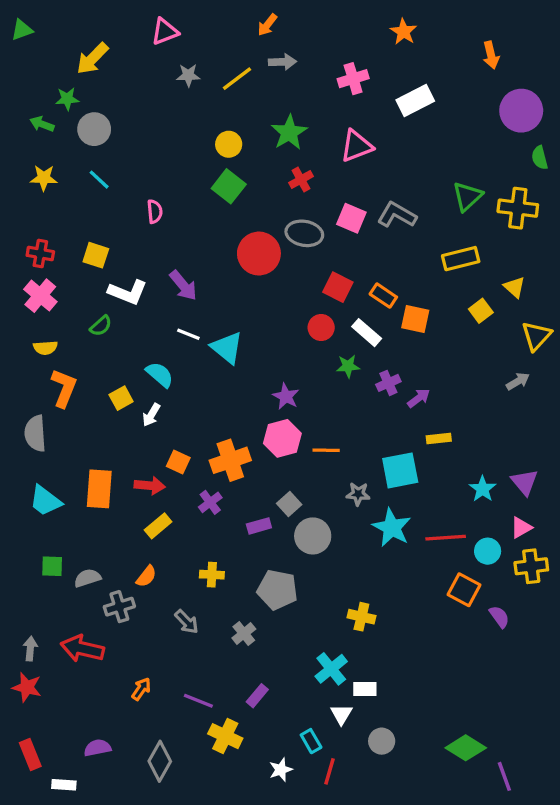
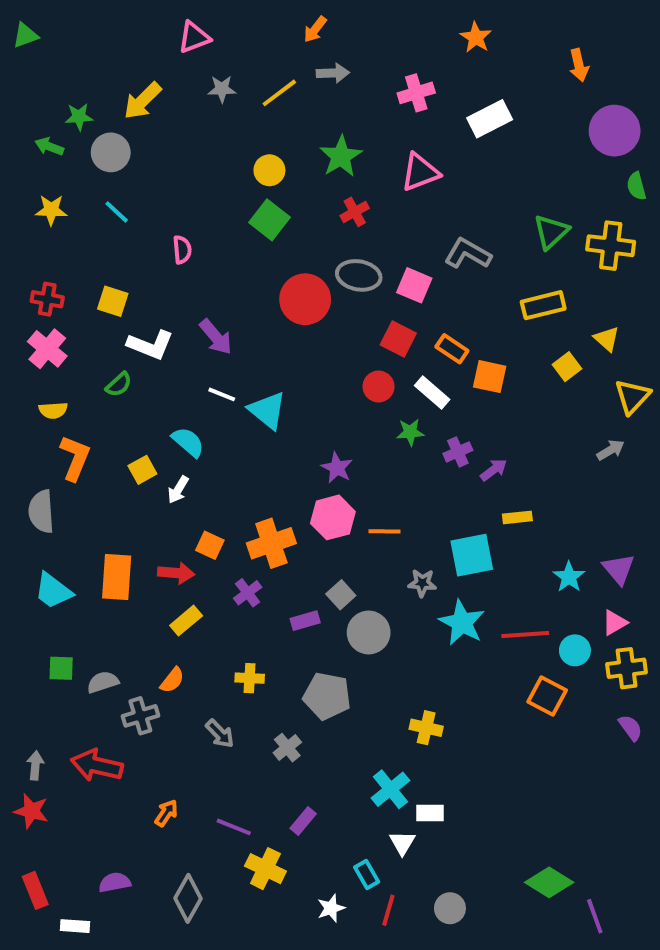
yellow arrow: (92, 58) -> (142, 101), moved
pink square: (351, 218) -> (414, 285), moved
purple semicircle: (499, 617) -> (630, 728), moved
gray circle: (382, 741) -> (450, 908), moved

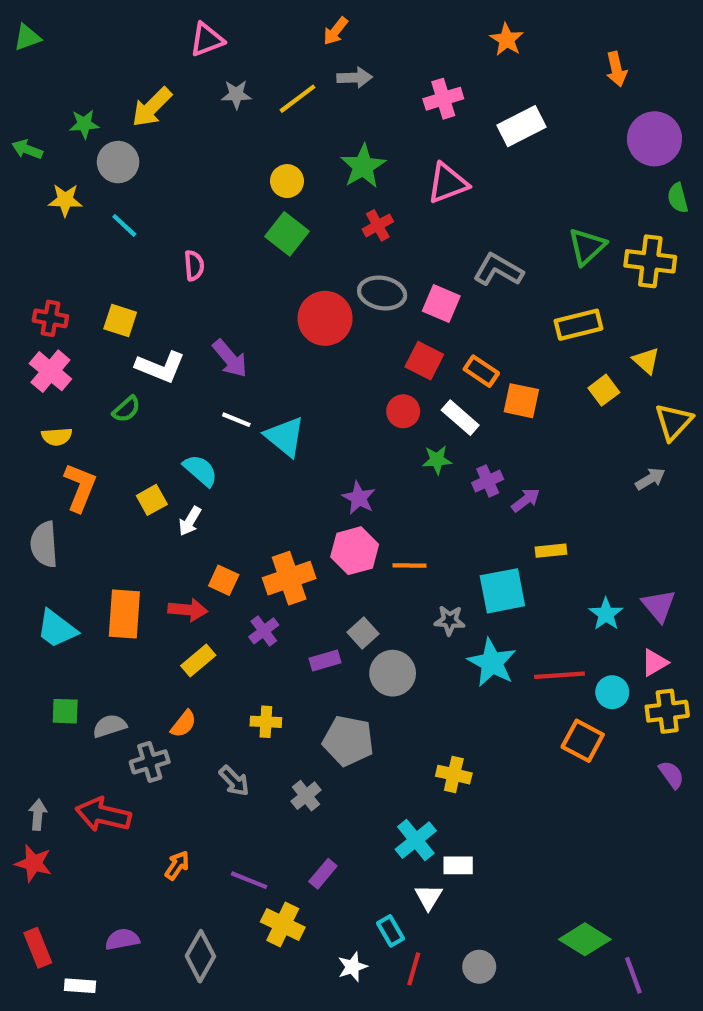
green arrow: (49, 146) -> (27, 149), moved
yellow star: (51, 210) -> (65, 200), moved

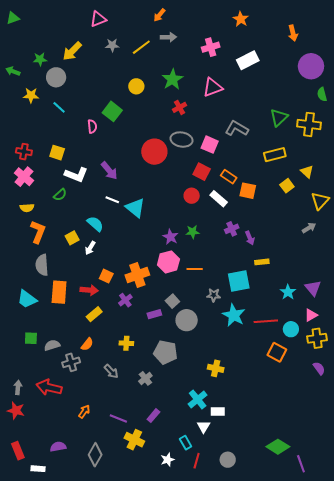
green square: (287, 234) -> (112, 111), moved
green star: (437, 460) -> (193, 232), moved
purple arrow: (526, 500) -> (250, 238), turned 104
gray semicircle: (44, 544) -> (42, 265), moved

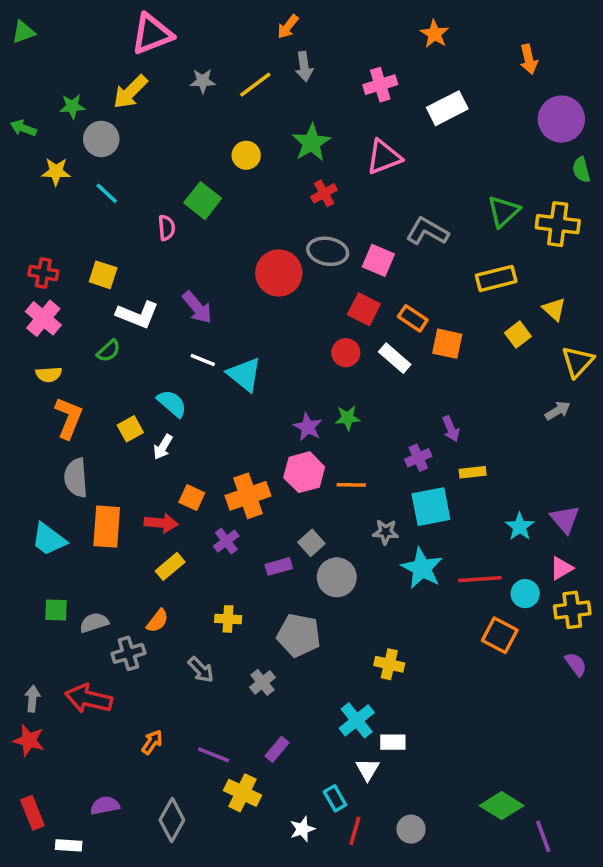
pink triangle: (98, 19) -> (152, 34), moved, size x1.4
gray arrow: (168, 37) -> (304, 67), turned 84
purple cross: (232, 229) -> (418, 458), moved

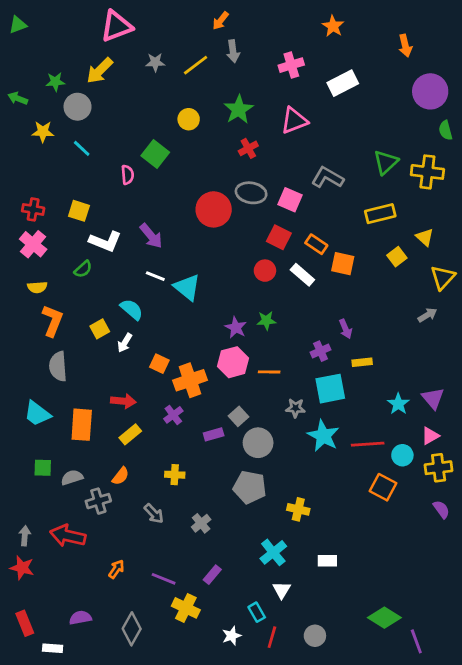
orange square: (192, 498) -> (159, 364), moved
orange rectangle: (107, 527) -> (82, 425), moved
gray pentagon: (299, 635) -> (250, 487), moved
white rectangle: (393, 742) -> (327, 561), moved

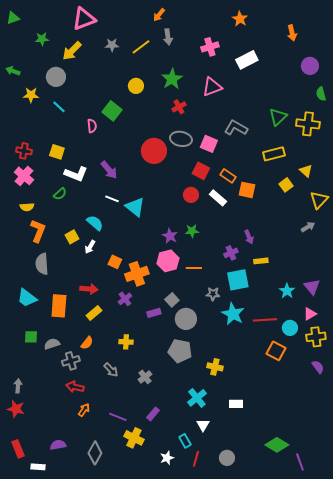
green star: (55, 82) -> (42, 39), moved
purple circle: (430, 91) -> (310, 66), size x0.7
red arrow: (68, 536) -> (75, 387), moved, size x0.7

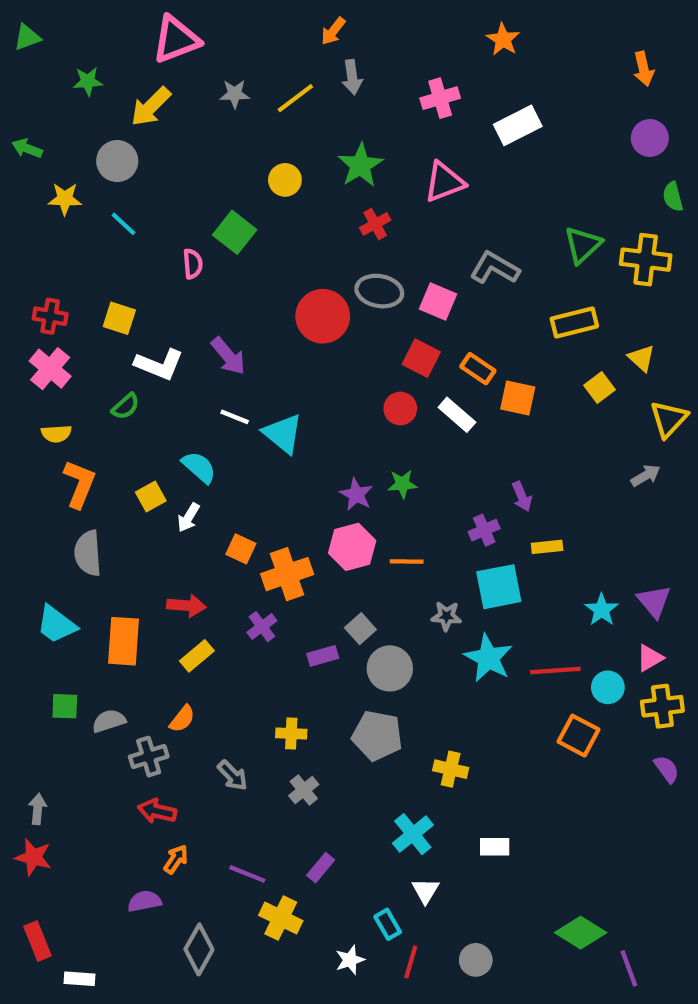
orange arrow: (292, 33) -> (644, 69), moved
yellow cross: (126, 342) -> (291, 733), moved
purple semicircle: (58, 445) -> (144, 901), moved

